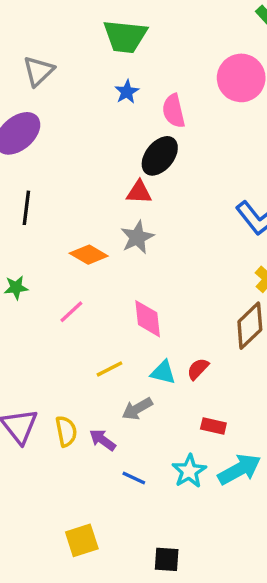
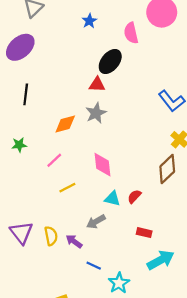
pink semicircle: (174, 111) -> (131, 33), moved
orange diamond: (89, 255) -> (65, 124), turned -45
yellow line: (110, 369) -> (67, 188), moved
cyan star: (189, 471) -> (119, 283), moved

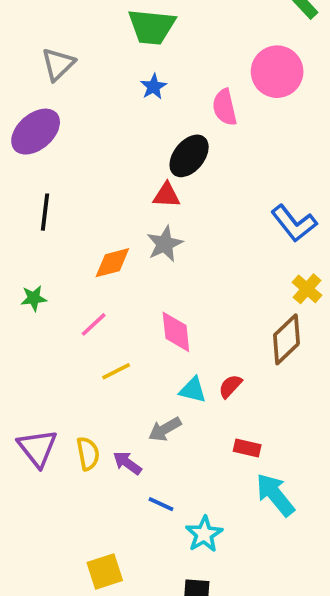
cyan arrow: (161, 260) -> (275, 495), turned -100

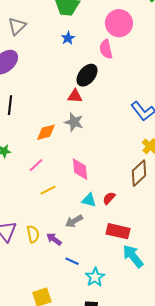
pink circle: (277, 72) -> (119, 23), moved
gray star: (165, 244) -> (74, 122), turned -30
red rectangle: (247, 448) -> (118, 231), size x1.6

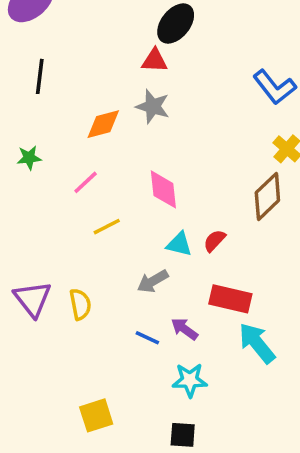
purple arrow: (54, 239) -> (184, 329), moved
blue line: (72, 261) -> (147, 338), moved
cyan star: (95, 277) -> (190, 380), turned 30

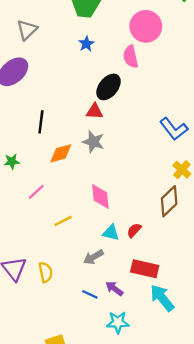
black line: (40, 76) -> (41, 122), moved
green star: (29, 158) -> (12, 162), moved
pink line: (86, 182) -> (36, 192), moved

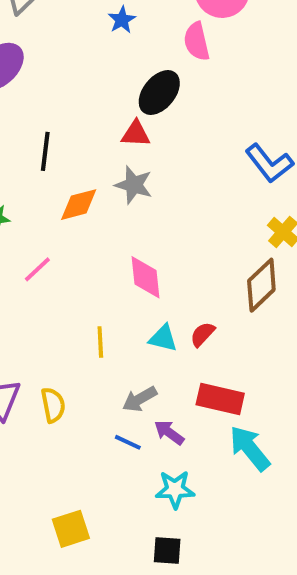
yellow line: (63, 221) -> (100, 342), moved, turned -66
gray arrow: (93, 257) -> (140, 399), moved

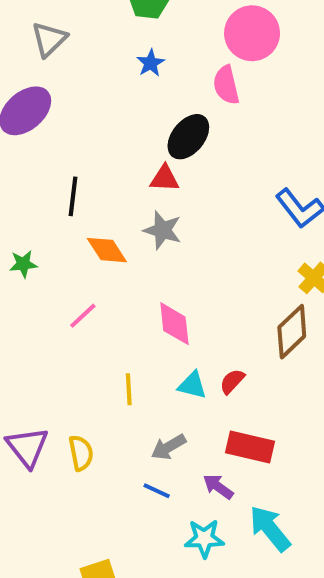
orange diamond: (79, 205) -> (107, 250), turned 72
pink line: (37, 269) -> (83, 316), moved
purple arrow: (169, 432) -> (218, 487), moved
cyan arrow: (250, 448) -> (270, 529), moved

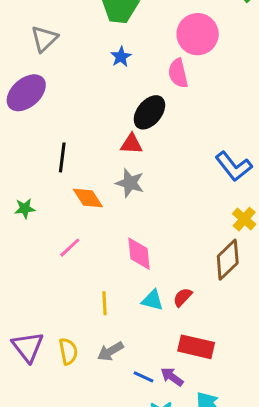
gray arrow: (168, 447) -> (110, 351), moved
blue line: (157, 491) -> (143, 377), moved

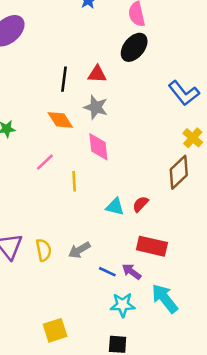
black ellipse: (149, 112) -> (134, 47), moved
black line: (62, 157) -> (64, 79), moved
pink diamond: (139, 254) -> (98, 147), moved
yellow line: (104, 303) -> (74, 181), moved

